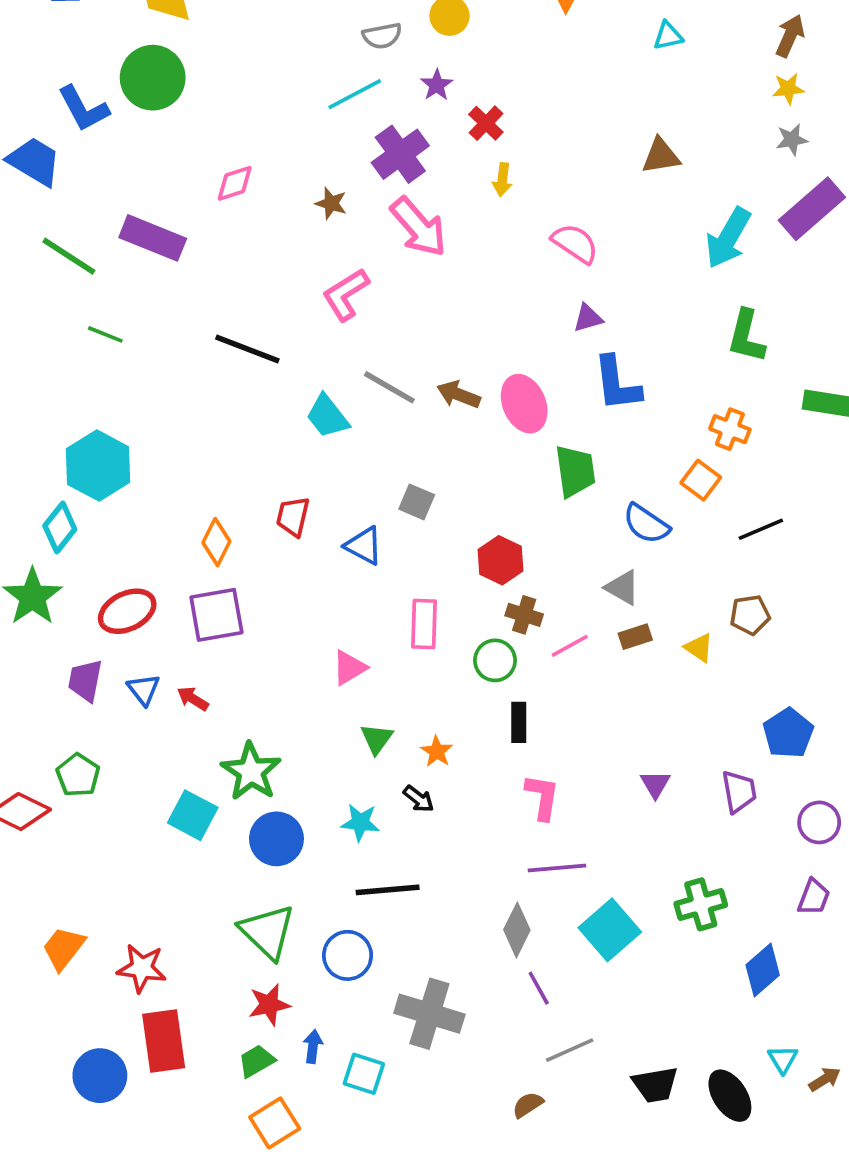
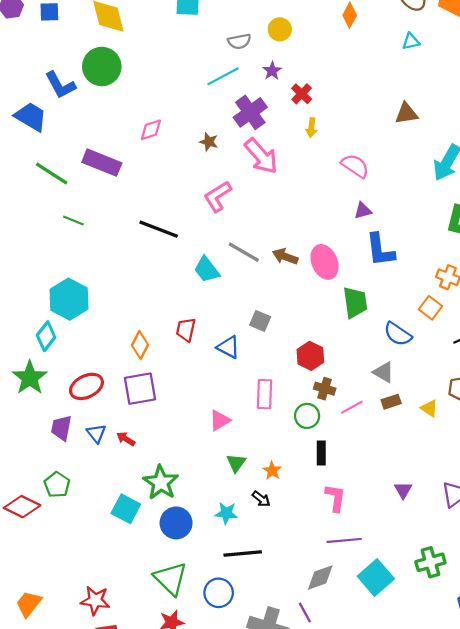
gray diamond: (517, 930) -> (320, 578), turned 44
orange trapezoid: (63, 948) -> (29, 604), moved
purple line: (539, 988) -> (305, 612), moved

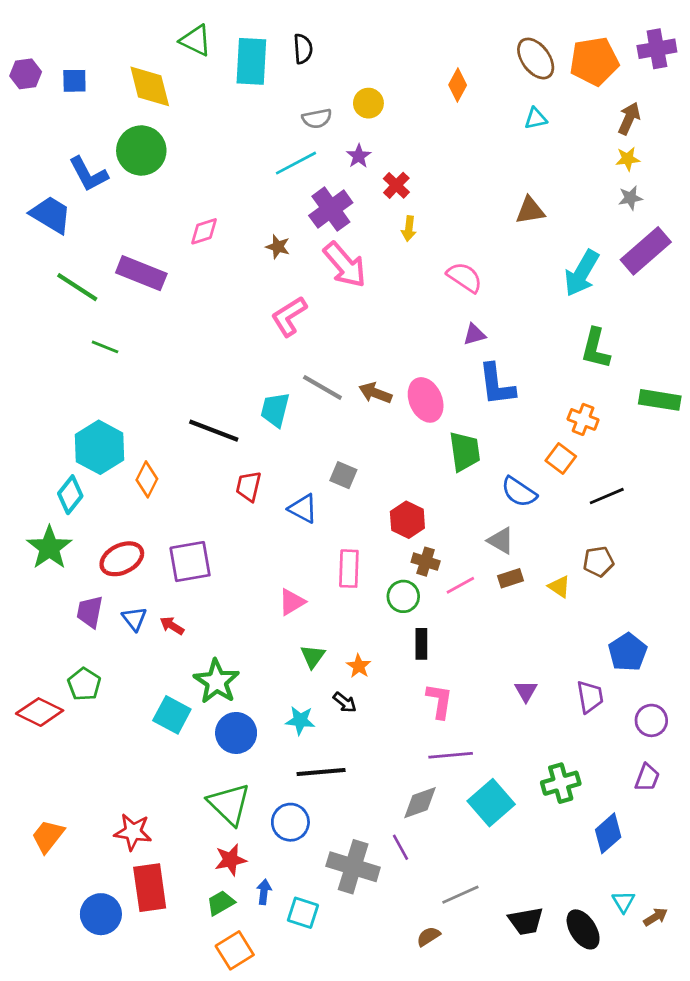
black line: (159, 229) -> (214, 431), moved
cyan trapezoid: (207, 270) -> (275, 410), turned 52
orange diamond: (140, 345) -> (147, 479), moved

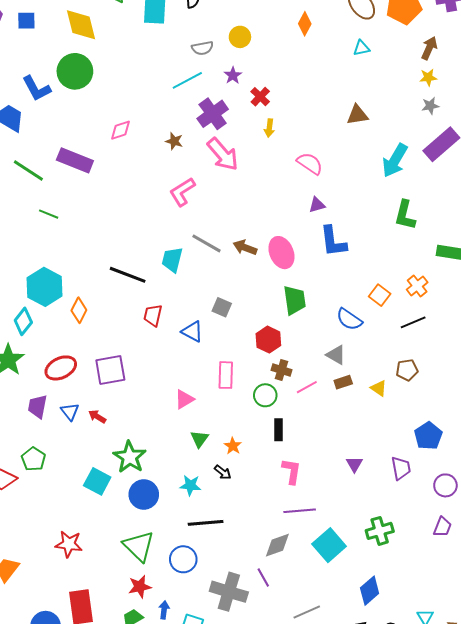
orange cross: (583, 419) -> (417, 286), moved, turned 30
green trapezoid: (465, 451) -> (295, 300), moved
red star: (133, 832) -> (69, 544), moved
blue diamond: (608, 833) -> (370, 591), moved

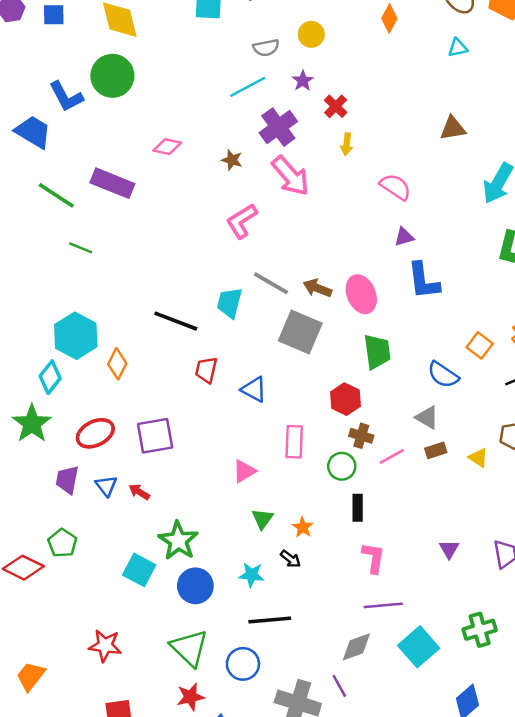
pink diamond: (120, 130) -> (167, 147), turned 30
gray square: (222, 307) -> (300, 332), moved, size x1.8

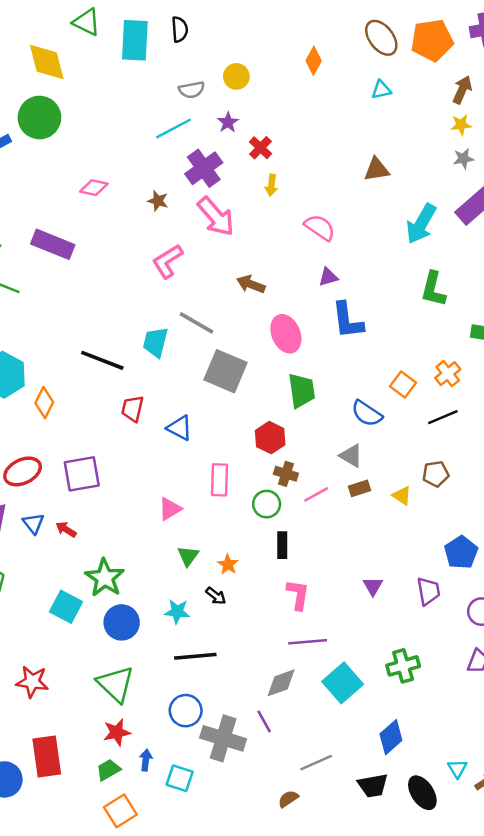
purple rectangle: (112, 183) -> (53, 244), moved
brown arrow: (317, 288) -> (251, 284), moved
blue circle: (243, 664) -> (186, 711), moved

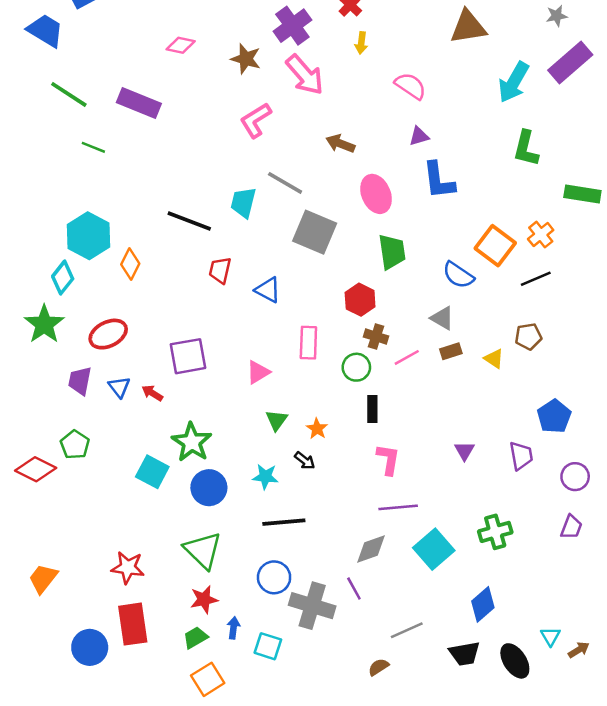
brown triangle: (376, 169) -> (468, 27), size x1.4
brown star: (158, 201) -> (246, 59), size x1.4
orange square: (403, 384) -> (495, 246), size x1.5
purple square: (82, 474) -> (188, 356), moved
red star: (32, 682) -> (128, 568), moved

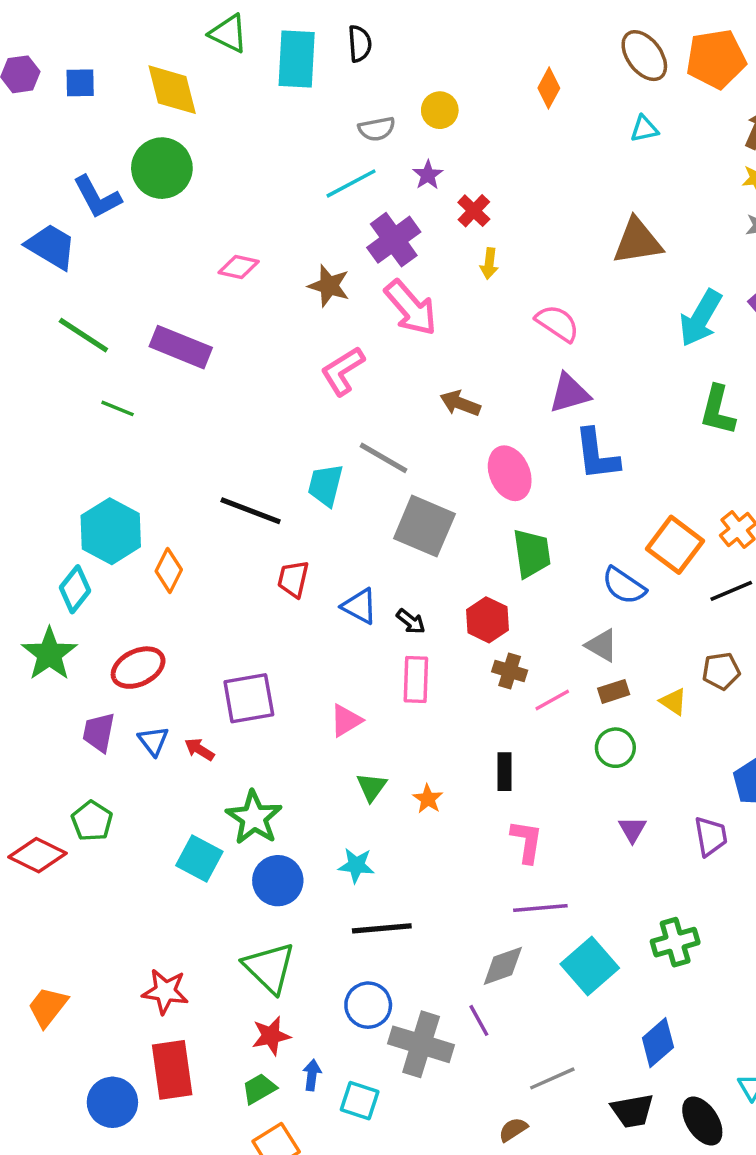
purple triangle: (419, 136) -> (569, 393), size x1.5
green circle: (356, 367) -> (615, 748), moved
black arrow: (305, 461) -> (411, 622), moved

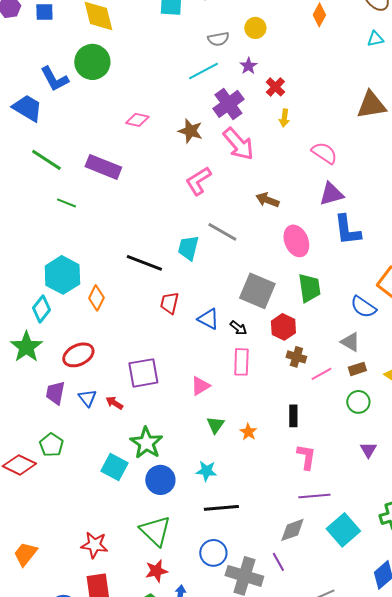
gray square: (424, 526) -> (257, 291), moved

